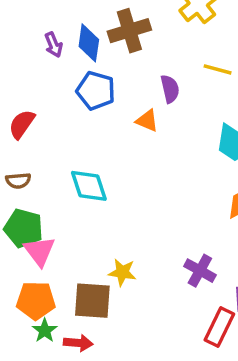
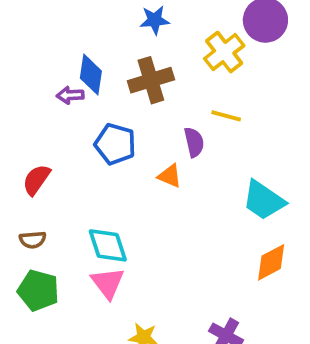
blue diamond: (89, 43) -> (91, 75), moved
purple arrow: (54, 45) -> (70, 95), turned 110
yellow line: (218, 69) -> (226, 116), moved
pink triangle: (39, 251) -> (108, 283), moved

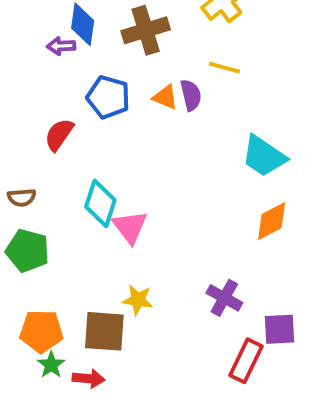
orange triangle: (170, 176) -> (165, 97), moved
red semicircle: (36, 180) -> (59, 135), moved
cyan diamond: (108, 245) -> (100, 203), turned 36
pink triangle: (108, 283) -> (130, 227), moved

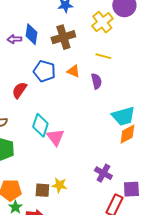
purple arrow: (61, 46) -> (14, 39), moved
purple semicircle: (191, 95) -> (96, 81), moved
cyan trapezoid: (264, 156) -> (123, 116), moved, turned -50
yellow star: (138, 300) -> (59, 185), moved
brown square: (104, 331) -> (42, 190), size x0.7

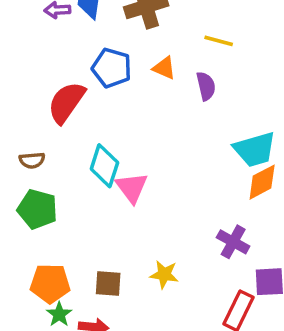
red semicircle: (19, 90) -> (66, 102), size x1.4
purple cross: (103, 173) -> (233, 242), moved
yellow star: (59, 185) -> (164, 274), moved

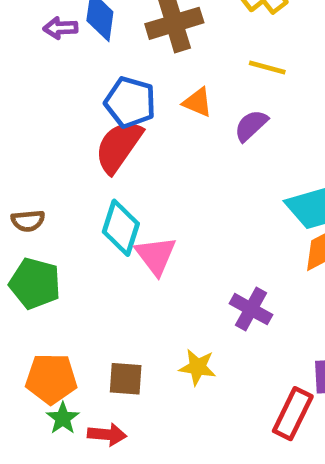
purple semicircle: (206, 86) -> (251, 126), turned -120
red semicircle: (66, 102) -> (119, 146), moved
purple cross: (233, 242) -> (251, 309), moved

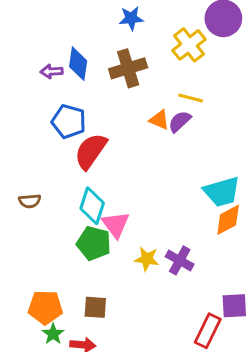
blue pentagon: (130, 102) -> (69, 121), moved
orange triangle: (198, 102) -> (159, 120), moved
purple semicircle: (251, 126) -> (180, 121), moved
green pentagon: (35, 284) -> (94, 243), moved
yellow star: (198, 367) -> (147, 259), moved

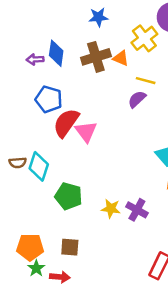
orange triangle: (159, 120) -> (121, 58), moved
cyan diamond: (92, 206) -> (39, 166), moved
pink triangle: (116, 225) -> (86, 132), moved

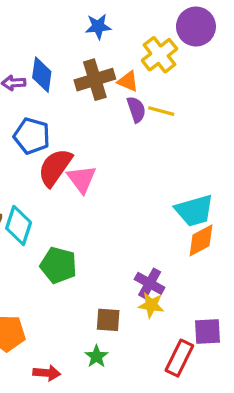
purple semicircle: (137, 99) -> (136, 109), moved, turned 114
yellow star: (111, 209) -> (151, 305), moved
brown square: (70, 247) -> (108, 320), moved
green star: (36, 268) -> (96, 356), moved

